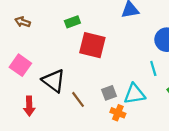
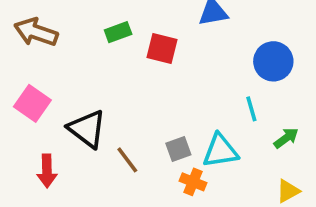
brown arrow: (23, 22) -> (36, 32), size x1.6
red square: (92, 45) -> (162, 49), moved, size x0.7

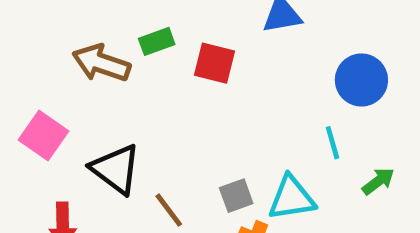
brown arrow: (36, 32) -> (101, 63), moved

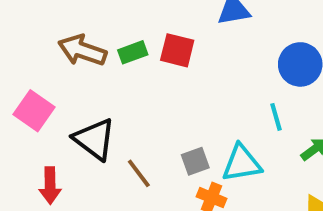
green rectangle: (157, 41) -> (133, 52), moved

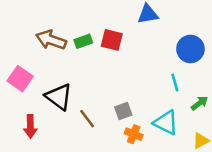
cyan triangle: (242, 163) -> (166, 123), moved, turned 36

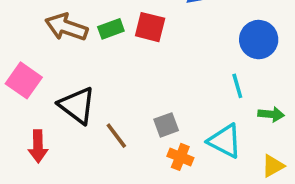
green arrow: (199, 103) -> (271, 114), turned 42

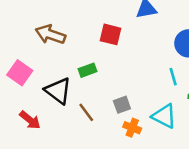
green rectangle: (111, 29) -> (87, 70), moved
red arrow: (38, 146) -> (30, 120), turned -50

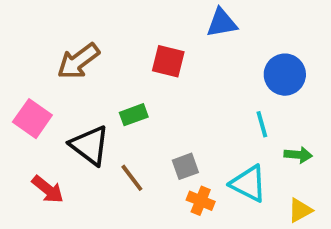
brown arrow: (50, 34) -> (78, 61), turned -56

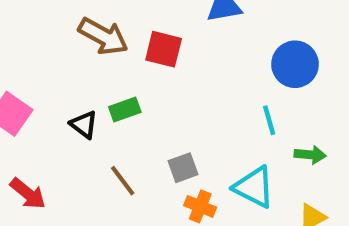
brown arrow: (78, 61) -> (103, 36), moved, turned -114
black triangle: (90, 145) -> (84, 125), moved, size x0.6

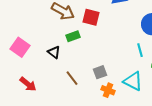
green rectangle: (125, 109) -> (73, 36), moved

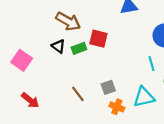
red square: (91, 17) -> (98, 39), moved
black triangle: (54, 52) -> (58, 46), moved
cyan triangle: (133, 81) -> (144, 97), turned -40

